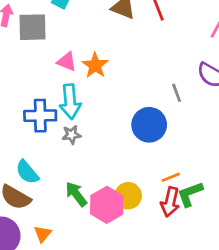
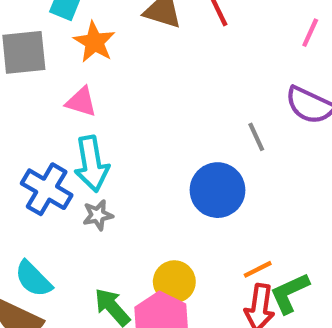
orange star: (95, 65) -> (94, 42), moved
blue cross: (40, 116) -> (47, 189), turned 36
yellow circle: (128, 196) -> (174, 282), moved

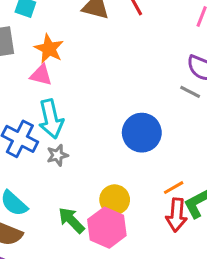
orange star: (94, 42) -> (49, 49), moved
gray line: (256, 137) -> (190, 92), moved, turned -35

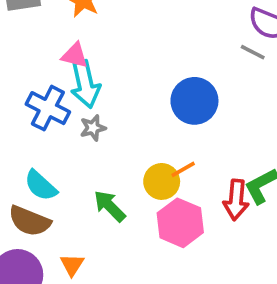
pink triangle: (41, 75) -> (75, 55), moved
orange line: (174, 188) -> (183, 169), moved
pink hexagon: (107, 228) -> (180, 223), moved

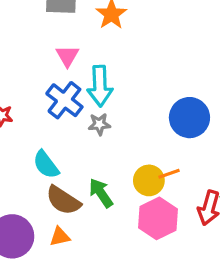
pink triangle: (75, 55) -> (67, 56), moved, turned 35
brown semicircle: (30, 221) -> (63, 200), moved
orange triangle: (72, 265) -> (60, 237), turned 35

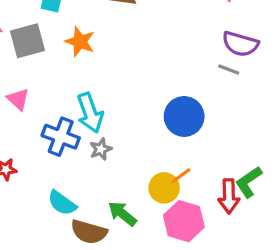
pink triangle: (67, 56) -> (18, 99), moved

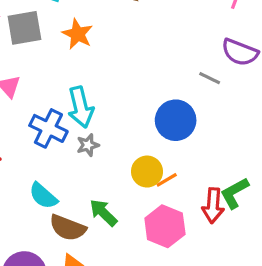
gray line: (229, 70) -> (210, 78), moved
yellow circle: (164, 188) -> (147, 172), moved

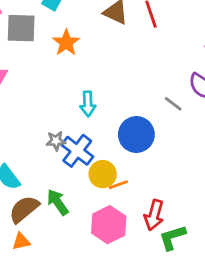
cyan arrow: (81, 107) -> (88, 104), moved, size x0.7
blue cross: (48, 128) -> (77, 151), moved
green L-shape: (235, 193) -> (172, 237), moved
brown semicircle: (68, 228) -> (24, 209), turned 108

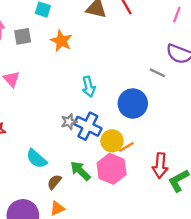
gray square: (21, 28) -> (23, 36), size x0.7
brown semicircle: (24, 209) -> (54, 182), size x0.6
pink hexagon: (109, 225) -> (112, 169), moved

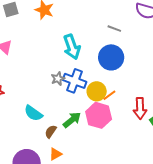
gray line: (157, 73) -> (114, 29), moved
cyan arrow: (89, 87) -> (72, 47), size x1.4
green arrow: (80, 171) -> (72, 120), turned 102

